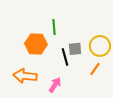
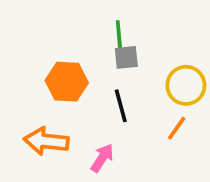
green line: (54, 27) -> (119, 35), moved
gray square: (75, 49) -> (126, 57), moved

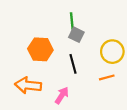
gray square: (126, 57) -> (76, 35), turned 32
orange line: (177, 128) -> (107, 77), turned 40

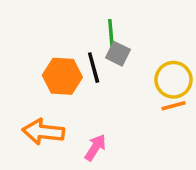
black line: (73, 64) -> (94, 68), moved
orange line: (107, 77) -> (173, 106), moved

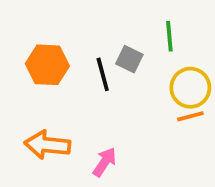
green line: (111, 33) -> (169, 36), moved
orange hexagon: (62, 76) -> (47, 65), moved

